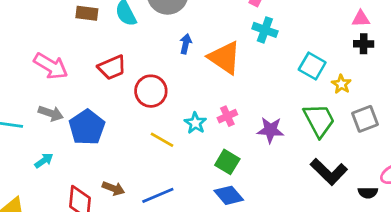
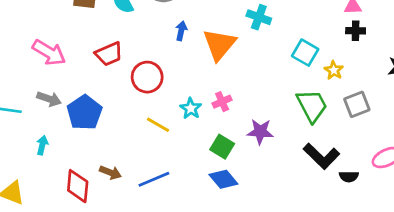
orange triangle: (225, 58) -> (219, 44), turned 36
purple star: (270, 130) -> (260, 132), moved
cyan arrow: (44, 161) -> (42, 145), turned -42
black semicircle: (368, 193) -> (349, 177), moved

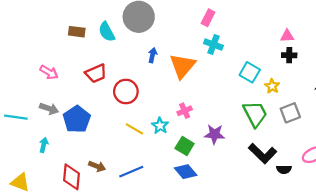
pink arrow: (49, 53) -> (49, 72), size x0.7
cyan star: (191, 108) -> (160, 126), moved

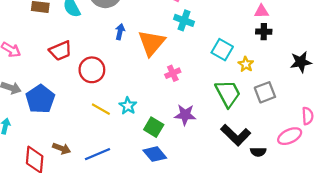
pink cross: (185, 111) -> (173, 73), moved

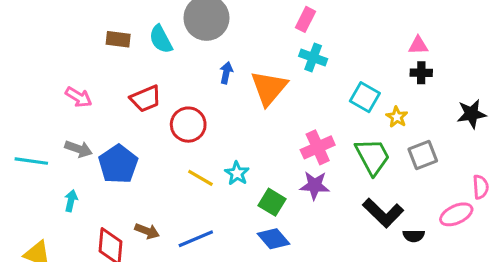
pink cross: (173, 73) -> (318, 147), moved, size x1.5

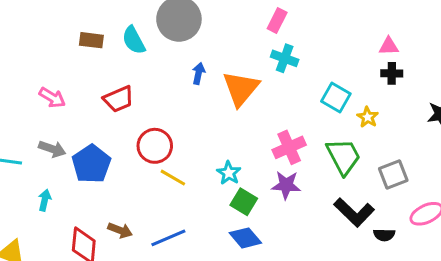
red circle: (188, 125) -> (155, 146), moved
gray square: (423, 155) -> (393, 175), moved
cyan star: (237, 173) -> (229, 173), moved

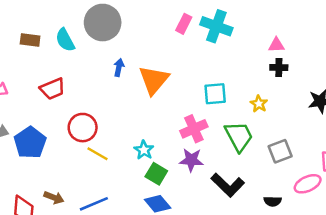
cyan cross: (285, 58) -> (216, 26), moved, size x1.4
cyan square: (336, 98) -> (215, 94), moved, turned -35
black L-shape: (354, 212) -> (228, 185), moved

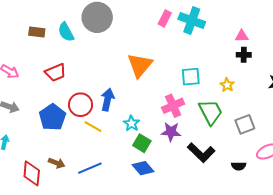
blue arrow: (119, 68) -> (108, 100), moved, size x1.5
blue pentagon: (30, 143) -> (52, 117), moved

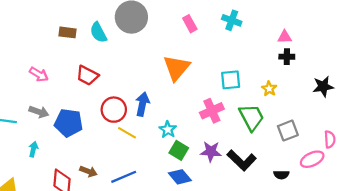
pink rectangle: (165, 18) -> (190, 24), moved, turned -56
cyan cross: (192, 20) -> (232, 20), size x0.7
red trapezoid: (56, 72) -> (87, 75), turned 50
blue pentagon: (52, 117) -> (69, 123), moved, turned -30
purple star: (171, 132) -> (211, 151), moved

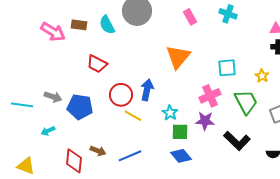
pink arrow: (39, 74) -> (53, 32), moved, size x1.4
cyan arrow: (33, 149) -> (48, 131), turned -128
green square: (179, 150) -> (180, 132), turned -30
purple star: (211, 151) -> (205, 121), moved

